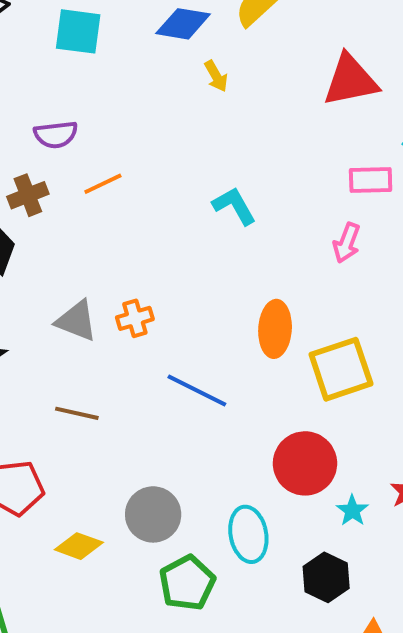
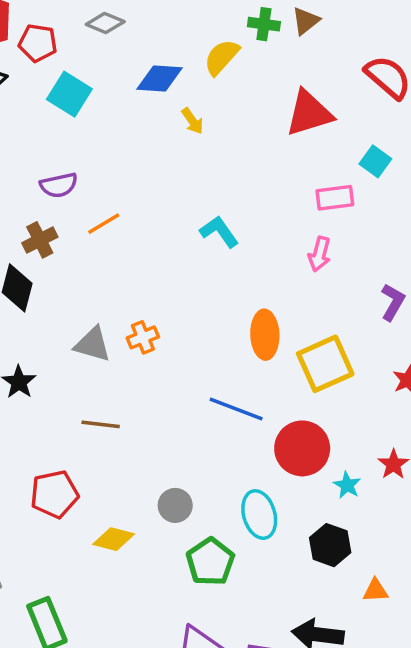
cyan square: (78, 31) -> (69, 94), turned 30
blue line: (197, 390) -> (236, 409), moved
gray circle: (153, 514) -> (175, 505), size x0.7

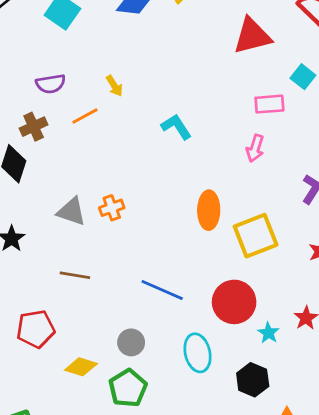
yellow arrow: (192, 121) -> (114, 86), moved
blue line: (236, 409) -> (162, 290), moved
green pentagon: (210, 562) -> (128, 388), moved

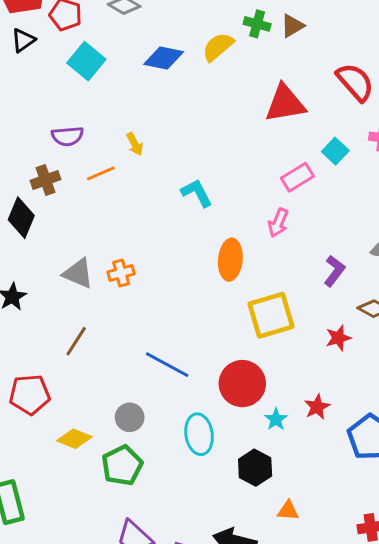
pink rectangle: (269, 104) -> (297, 177), turned -32
orange ellipse: (209, 210) -> (230, 260), moved
brown line: (75, 275) -> (76, 341), turned -72

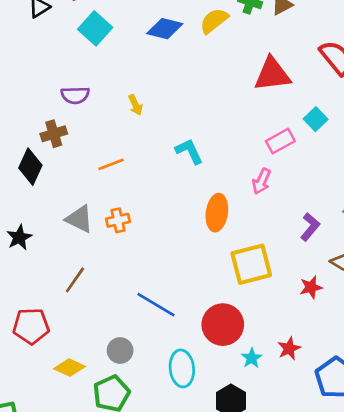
orange line: (101, 173) -> (111, 164), moved

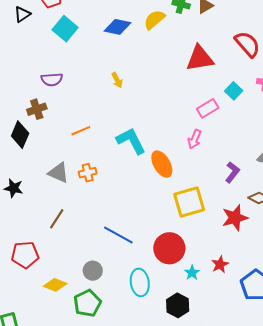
yellow arrow: (135, 105) -> (117, 80), moved
cyan L-shape: (189, 151) -> (131, 141), moved, size x1.4
orange ellipse: (217, 213) -> (162, 164), turned -36
black star: (19, 237) -> (14, 188), turned -30
red star: (311, 287) -> (235, 218), size x1.5

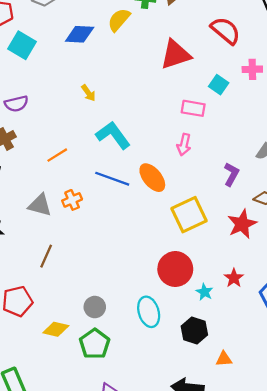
pink rectangle: (208, 108) -> (193, 108), turned 50
cyan L-shape: (131, 141) -> (113, 135), moved
blue line: (118, 235) -> (112, 179), moved

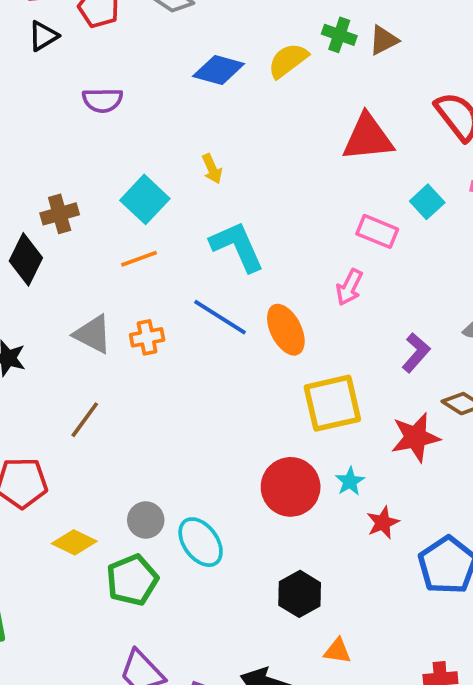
cyan square: (22, 45) -> (145, 199), moved
purple semicircle: (16, 104) -> (103, 100), moved
cyan star: (204, 292) -> (350, 481), moved
cyan ellipse: (149, 312) -> (201, 542), moved, turned -32

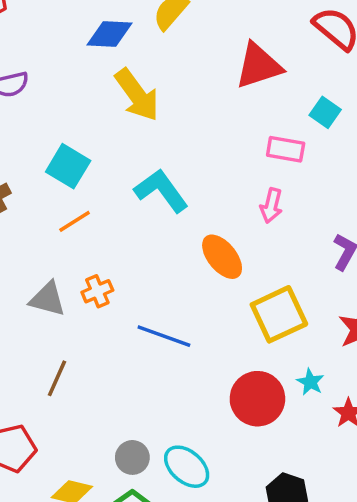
yellow arrow: (212, 169) -> (137, 95), moved, size x2.0
blue line: (220, 317) -> (164, 336), moved

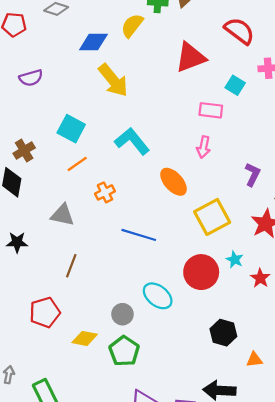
orange cross: (97, 291) -> (105, 192), moved
cyan ellipse: (187, 467) -> (158, 296), moved

